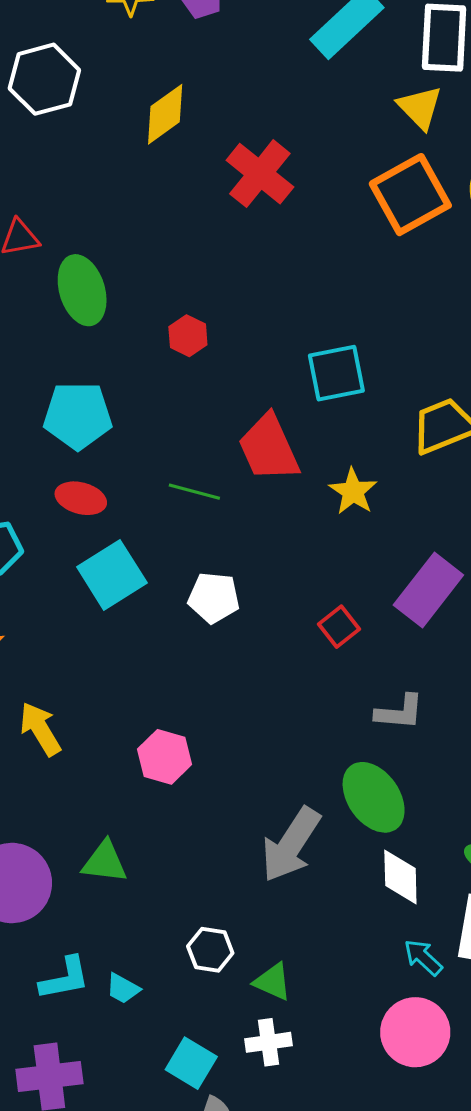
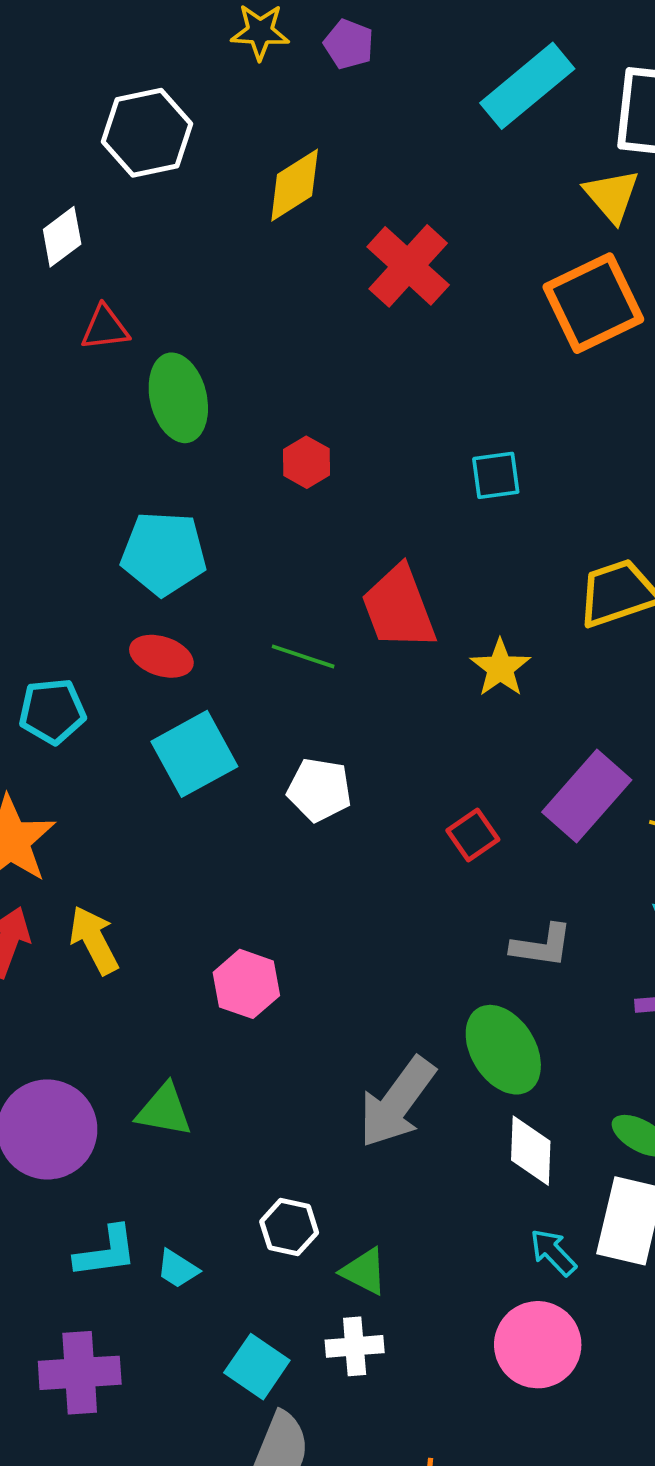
cyan square: (336, 373) -> (496, 475), moved, size x0.7

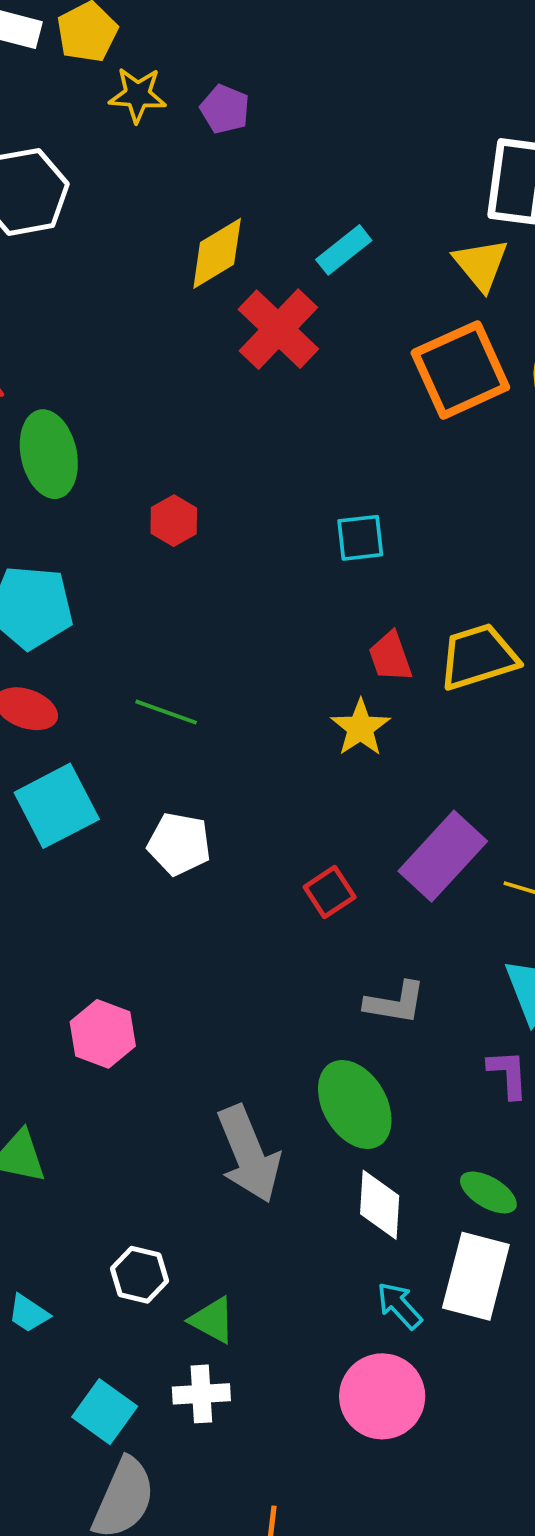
cyan rectangle: (527, 86) -> (344, 250), moved, size x0.6
yellow diamond: (295, 185) -> (217, 253), moved
red trapezoid: (399, 608) -> (390, 657), moved, size x0.6
gray arrow: (397, 1102) -> (249, 1154), turned -60

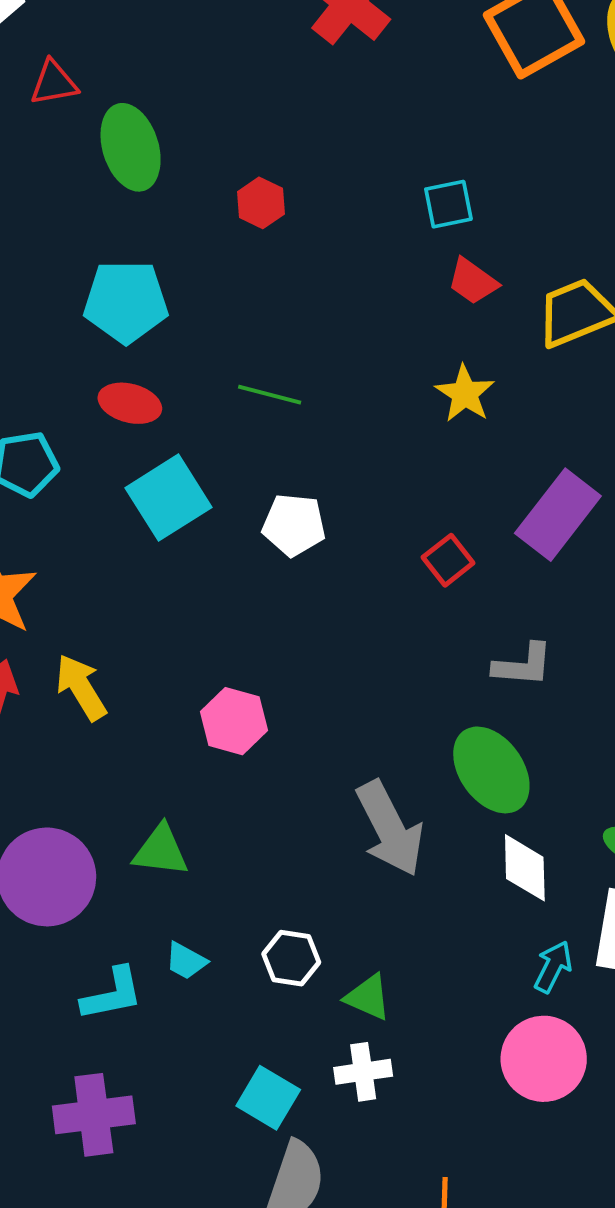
red trapezoid: (390, 657) -> (473, 281), moved, turned -30
cyan arrow: (399, 1306) -> (553, 967), turned 74
cyan trapezoid: (28, 1313) -> (186, 961), moved

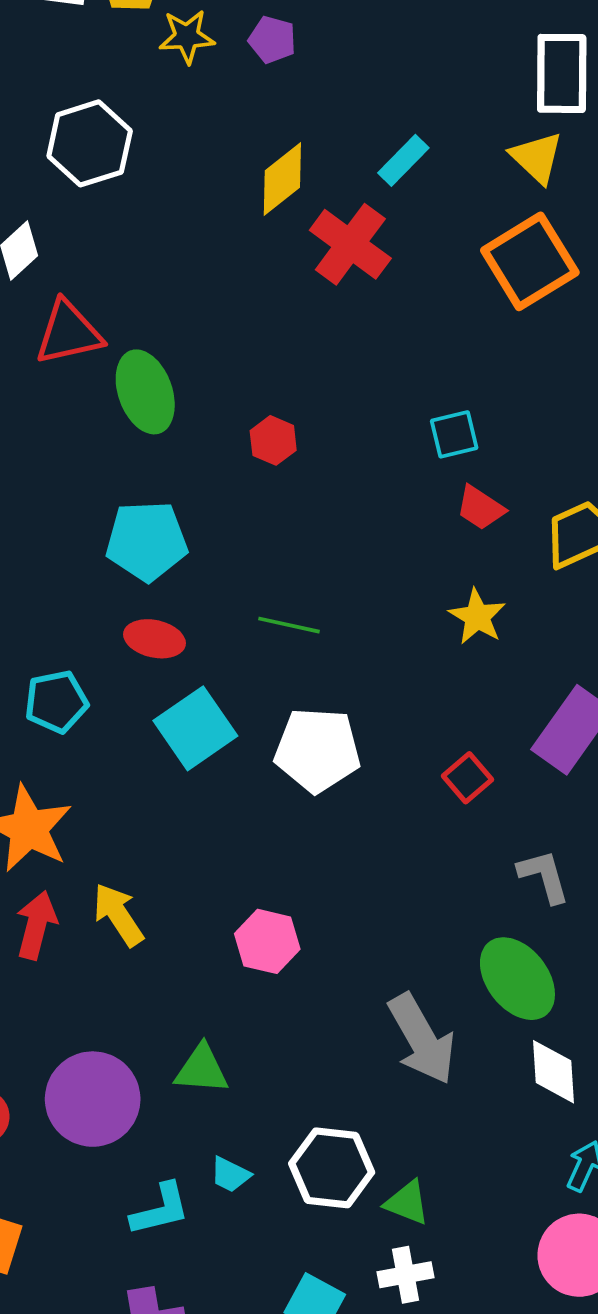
red triangle: (54, 83) -> (69, 333), size x1.5
white pentagon: (294, 525) -> (317, 750), size x1.4
gray L-shape: (523, 665) -> (544, 876), turned -108
white hexagon: (291, 958) -> (332, 1168), size x1.5

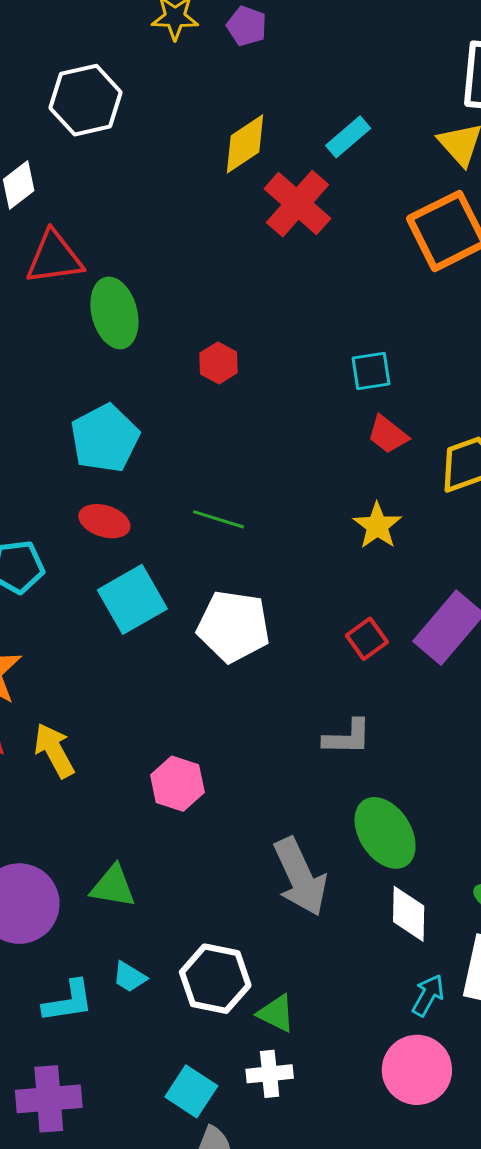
cyan pentagon: (147, 541) -> (105, 438), turned -30
red square: (468, 778) -> (367, 639), moved
gray L-shape: (544, 876) -> (347, 737), moved, turned 102

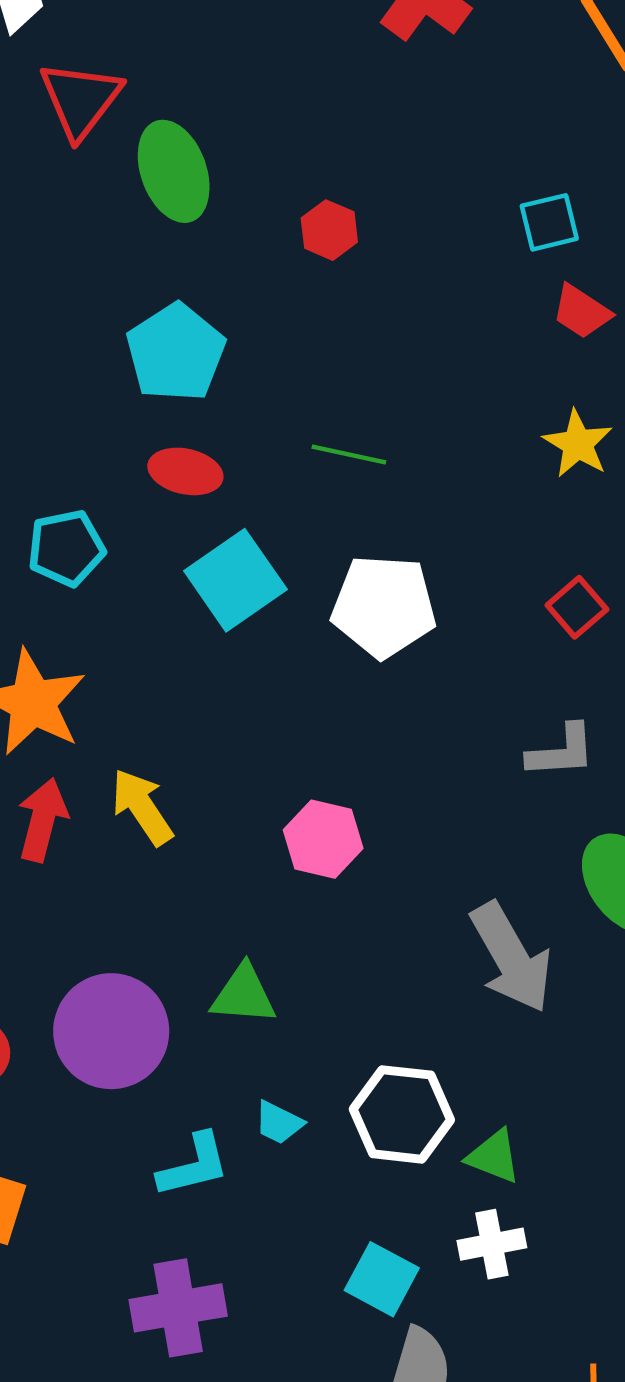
red triangle: (54, 258) -> (80, 100), turned -40

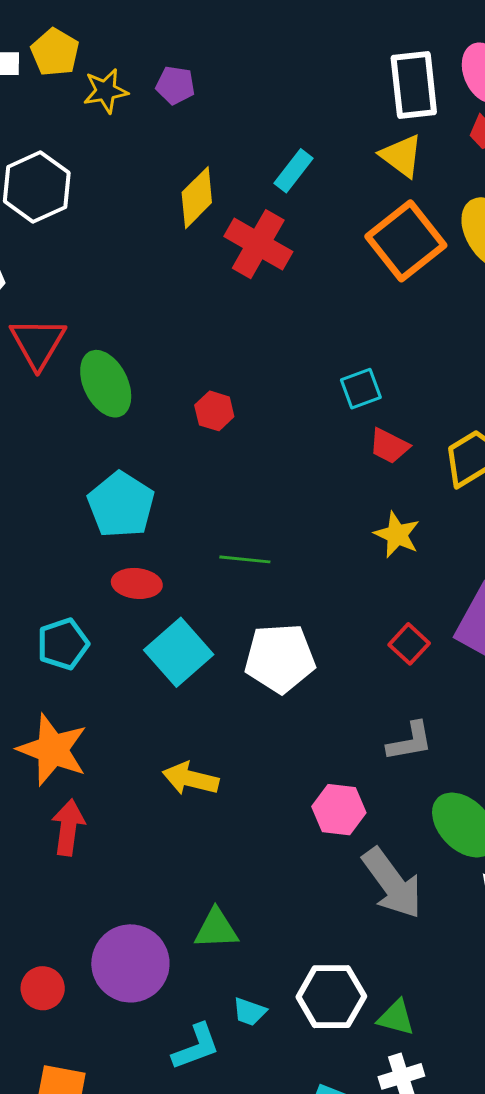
yellow arrow: (142, 807) -> (191, 779), moved, turned -36
pink hexagon: (323, 839) -> (339, 810), moved

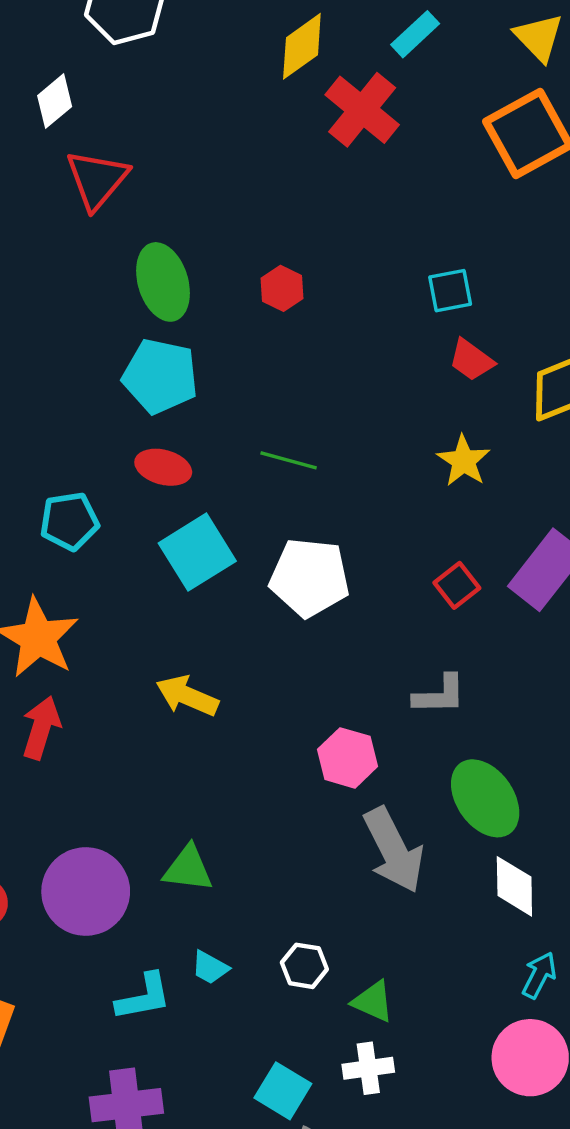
green ellipse: (106, 384) -> (163, 282), moved
cyan pentagon: (121, 505) -> (160, 376), turned -30
white hexagon: (331, 997) -> (304, 966), size x0.6

